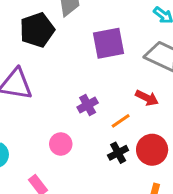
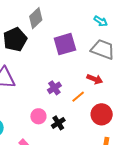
black cross: (118, 153) -> (58, 123), moved

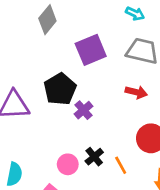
black pentagon: (15, 39) -> (60, 89), moved
orange line: (78, 97) -> (121, 165), moved, turned -72
pink circle: (38, 116) -> (68, 164), moved

